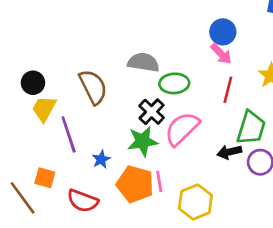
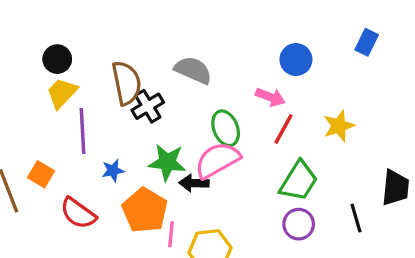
pink arrow: (221, 54) -> (270, 97), moved, turned -40
green ellipse: (174, 83) -> (226, 128), moved, turned 56
black cross: (152, 112) -> (148, 106), moved
black arrow: (229, 152) -> (194, 183), moved
pink line: (159, 181) -> (171, 234), moved

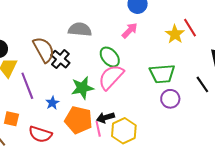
pink arrow: (270, 97) -> (130, 30), turned -48
red line: (284, 129) -> (190, 28), moved, turned -42
green trapezoid: (299, 181) -> (162, 74), turned 72
black arrow: (194, 183) -> (105, 118), moved

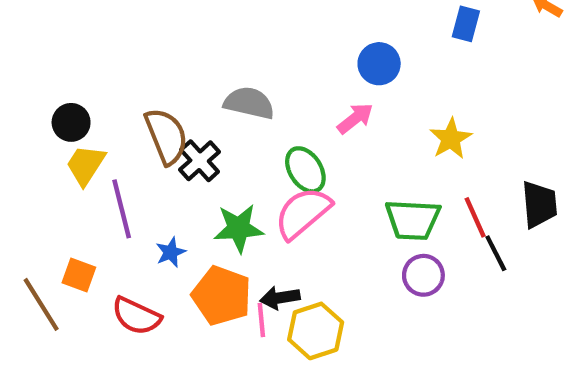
red line: (190, 28) -> (475, 217), moved

